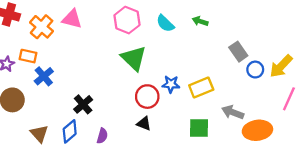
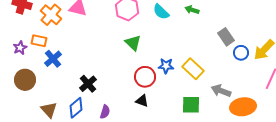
green triangle: (134, 58) -> (133, 43), size x0.7
yellow rectangle: (201, 88) -> (193, 69), turned 65

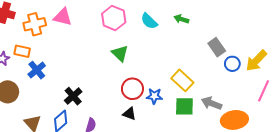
orange cross: (51, 15) -> (35, 24), turned 35
blue star: (166, 66) -> (154, 96), moved
green square: (191, 105) -> (184, 106), moved

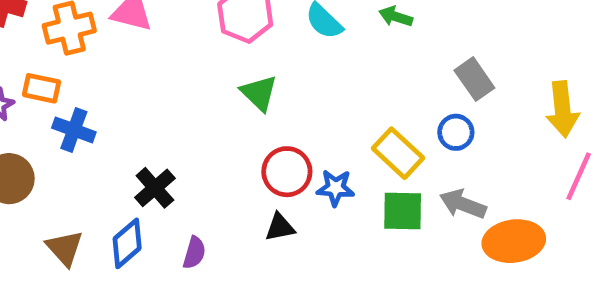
yellow arrow: (256, 61) -> (562, 109), turned -50
blue circle: (232, 64) -> (456, 132), moved
blue cross: (37, 70) -> (74, 130), turned -30
black triangle: (129, 114) -> (280, 227), turned -32

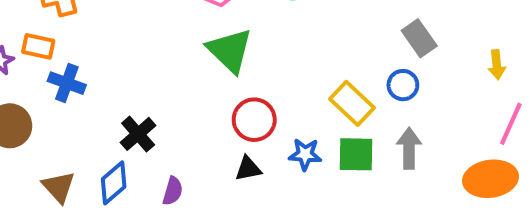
green triangle: (259, 93) -> (230, 50), size x1.4
yellow arrow: (562, 109) -> (497, 65), size x0.6
blue star: (335, 188) -> (305, 154), moved
gray arrow: (463, 204) -> (409, 148), turned 69
orange ellipse: (514, 241) -> (491, 179), moved

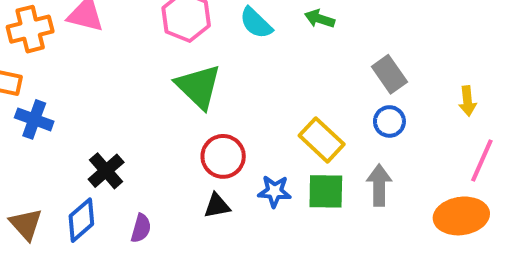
blue circle: (403, 85) -> (389, 121), moved

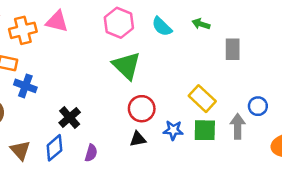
gray rectangle: (389, 74) -> (233, 49), moved, turned 35
blue circle: (389, 121) -> (258, 106), moved

